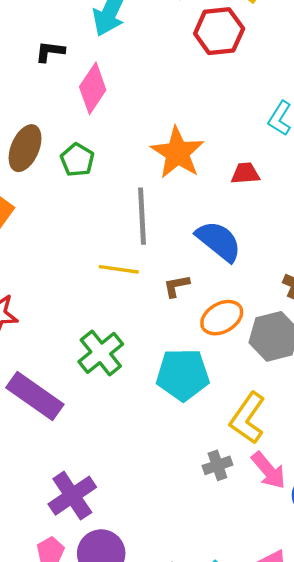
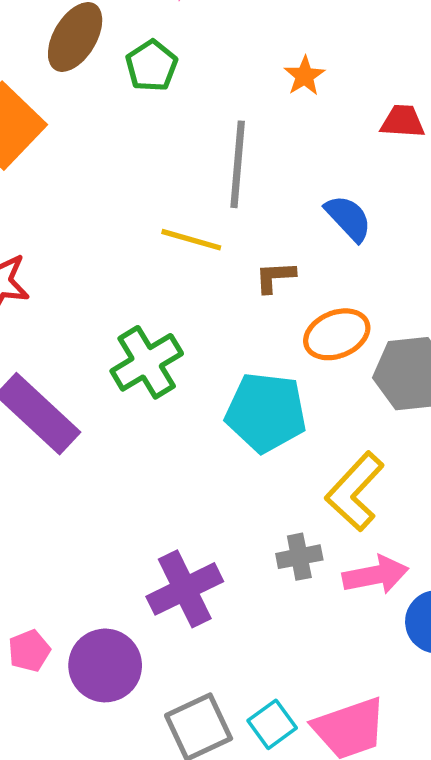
orange star: (177, 153) -> (304, 76), size x0.5
blue semicircle: (219, 241) -> (348, 218), size x0.7
pink arrow: (268, 470) -> (375, 575), turned -69
purple cross: (72, 496) -> (185, 589), moved

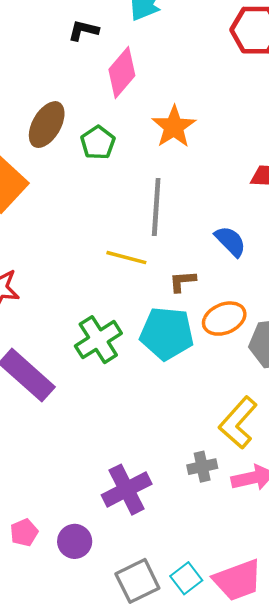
orange star: (304, 76) -> (174, 127), moved, size x1.6
cyan pentagon: (266, 412) -> (167, 333), moved
purple circle: (105, 665) -> (75, 541), size x0.7

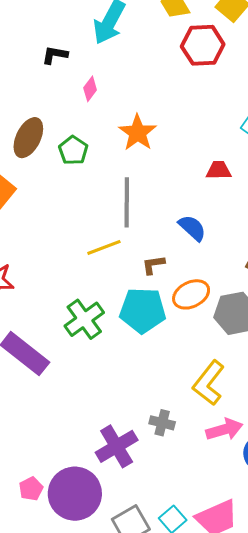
pink diamond: (122, 73) -> (90, 89), size x0.6
yellow line: (126, 258) -> (104, 247), turned -32
gray cross: (202, 467) -> (162, 423), moved, turned 30
purple circle: (75, 541) -> (75, 494), size x1.8

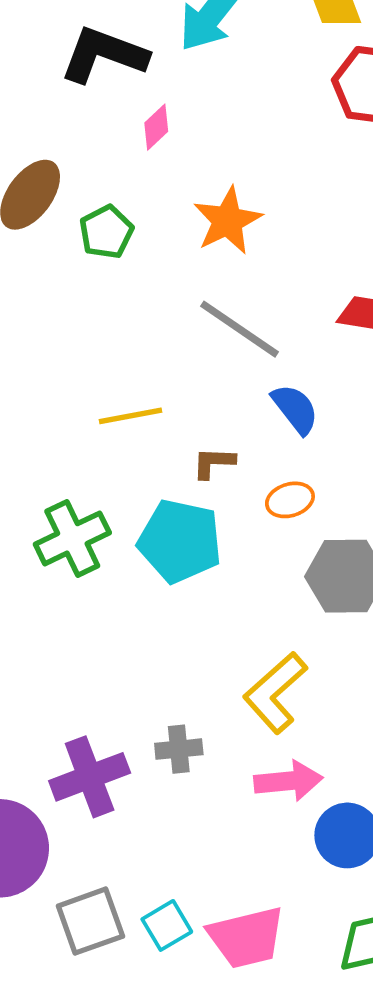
black L-shape: (55, 55) -> (104, 55), size x1.8
gray line: (127, 202) -> (240, 329), moved, turned -66
orange ellipse: (191, 294) -> (290, 500), moved, size x0.7
gray cross: (162, 423) -> (179, 749), turned -30

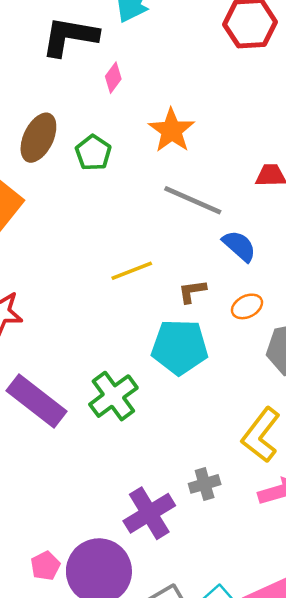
green cross: (72, 538) -> (113, 396), moved

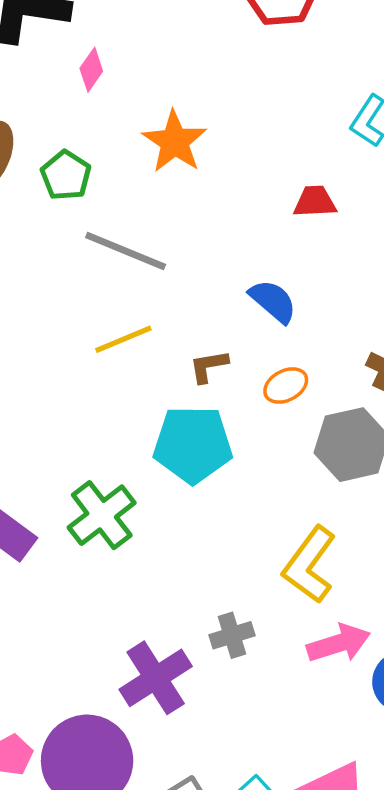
gray line: (193, 200) -> (126, 251), moved

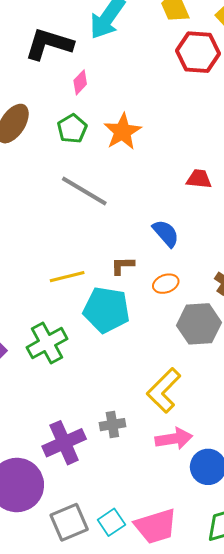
green pentagon: (66, 175) -> (72, 129), moved
yellow line: (123, 339) -> (67, 277), moved

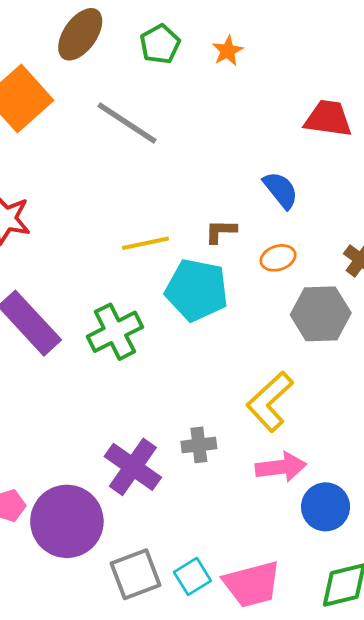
orange star: (122, 132) -> (228, 51), size x0.6
red trapezoid: (199, 179) -> (328, 119), size x1.4
gray line: (84, 191) -> (127, 123), moved
purple cross: (64, 443) -> (133, 467), turned -33

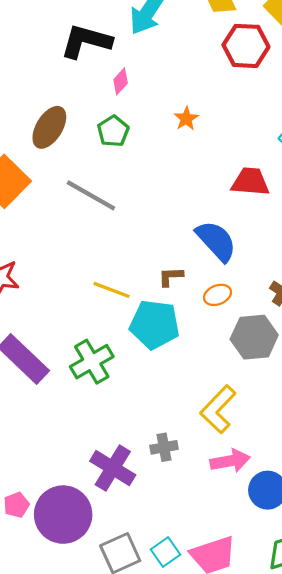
orange star: (228, 51) -> (186, 119), moved
blue semicircle: (281, 190) -> (216, 241), size x1.4
yellow line: (146, 243) -> (112, 290), turned 36

